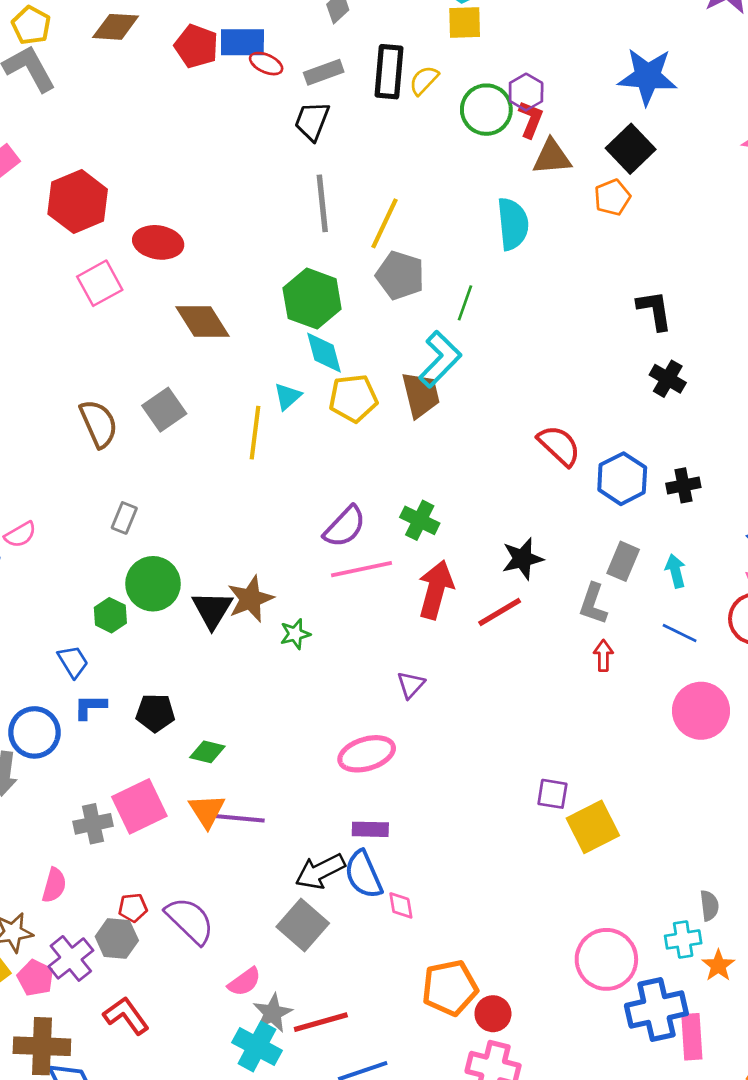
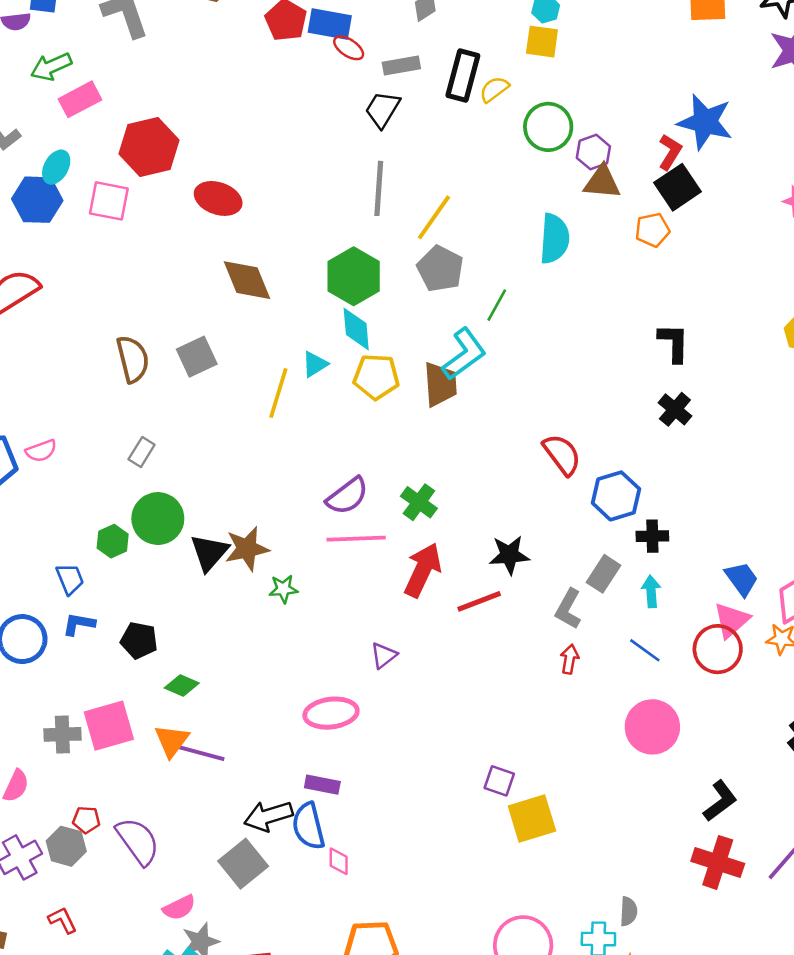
purple hexagon: (526, 92) -> (593, 152), moved
red L-shape: (531, 119) -> (670, 152), moved
pink square: (100, 283) -> (109, 201), moved, turned 30
black cross: (683, 485) -> (652, 536), moved
red L-shape: (126, 1016) -> (62, 920), size x0.7

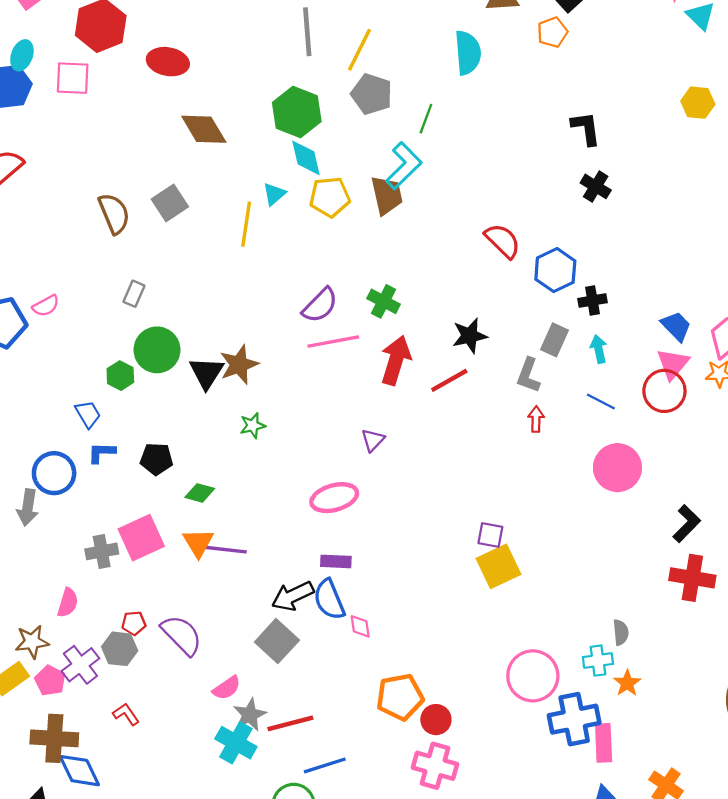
green star: (283, 589) -> (253, 425), moved
yellow square: (532, 819) -> (498, 566), moved

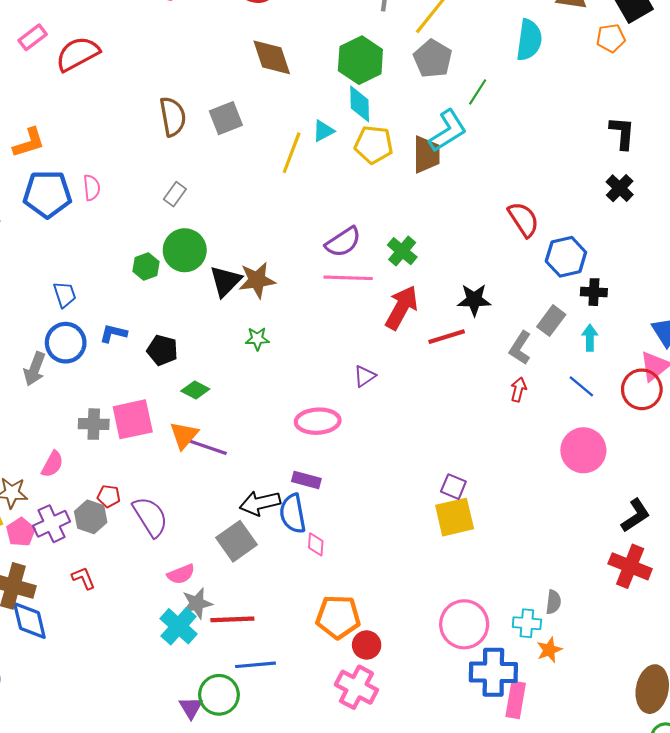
pink semicircle: (46, 306) -> (92, 188), turned -80
blue trapezoid: (88, 414) -> (65, 295), moved

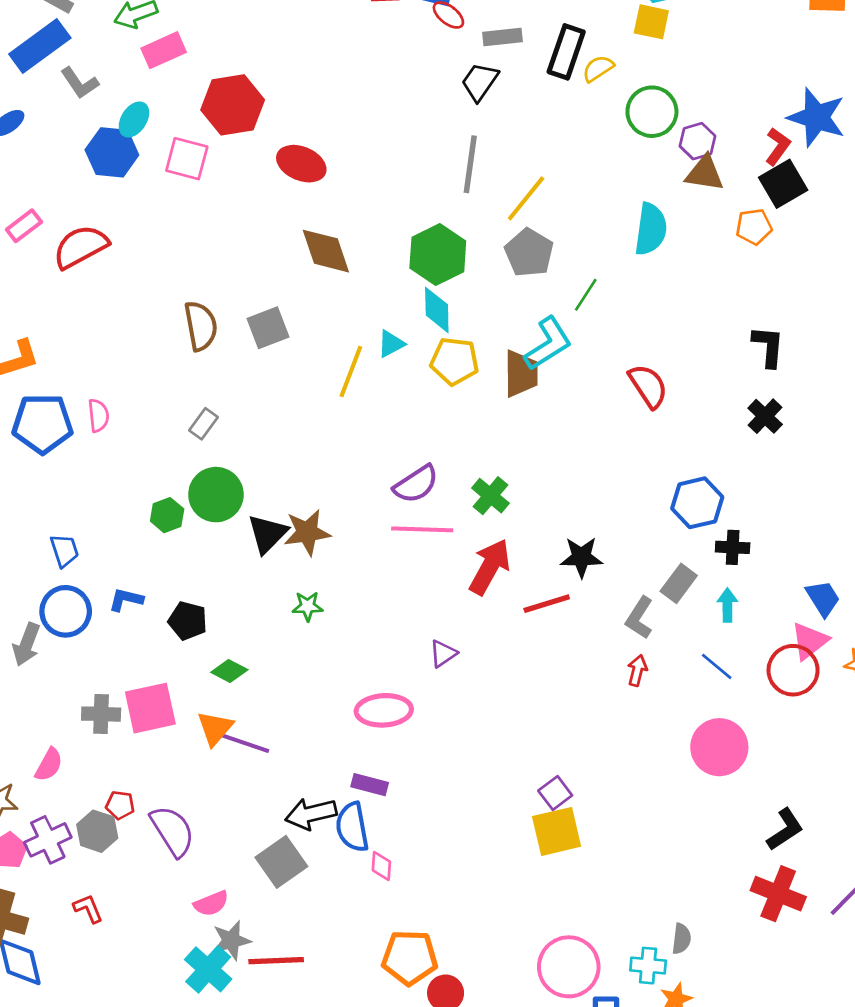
red semicircle: (523, 219) -> (648, 386), moved
purple square: (453, 487) -> (555, 793), turned 30

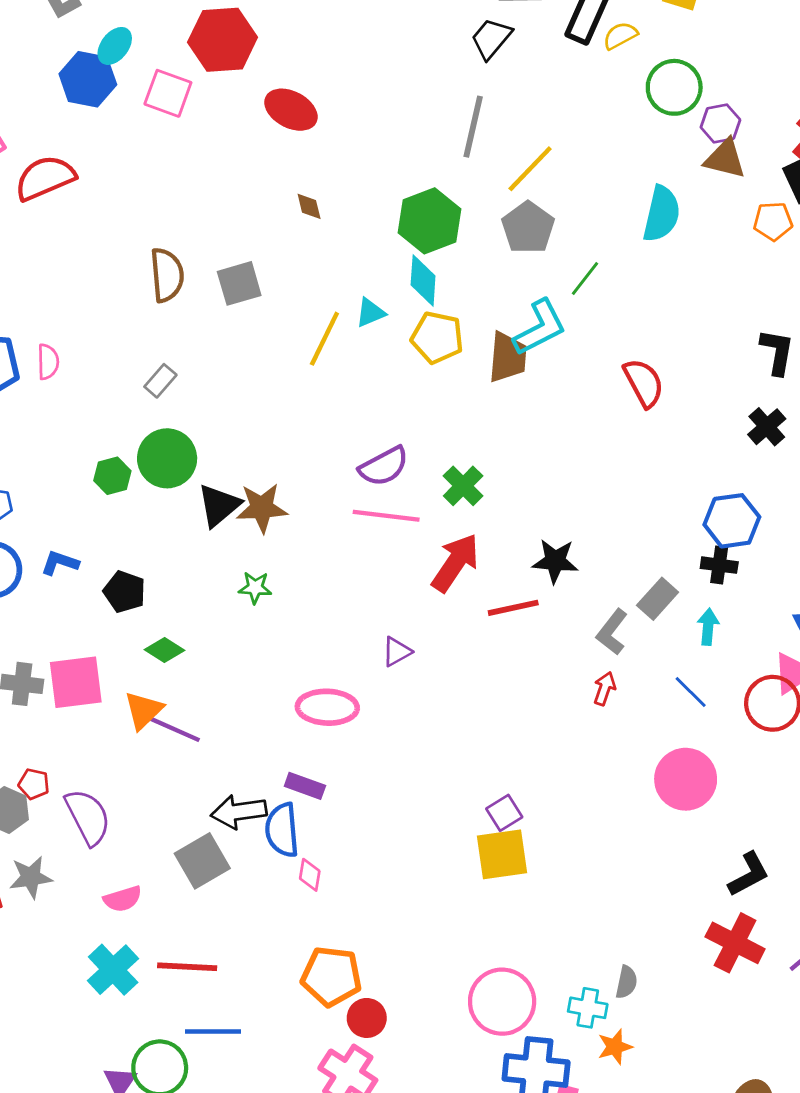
brown diamond: (326, 251) -> (309, 206), size x0.5
blue hexagon: (697, 503) -> (732, 521), moved
gray star: (231, 940) -> (31, 877), moved

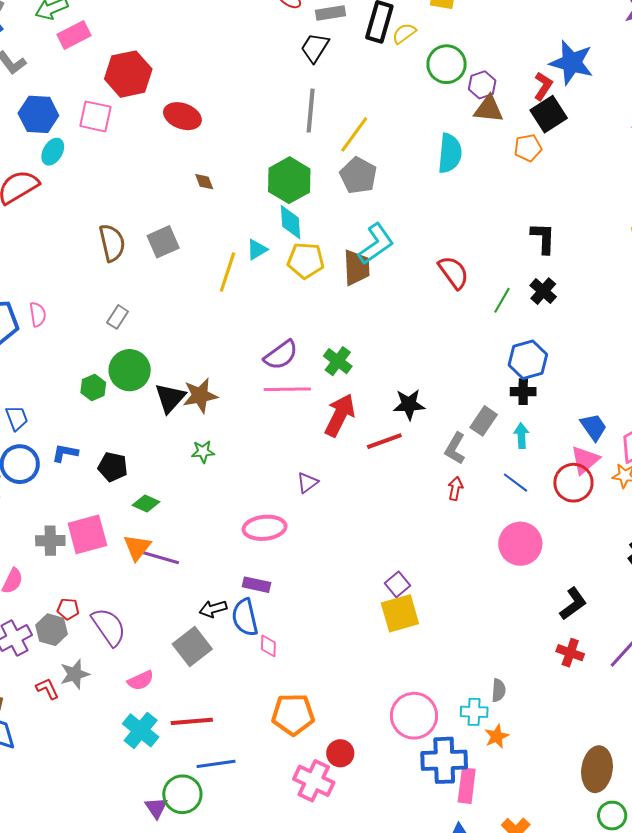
cyan ellipse: (115, 46) -> (53, 152), moved
green line: (585, 278) -> (502, 300), moved
black arrow: (239, 812) -> (213, 609), size x0.7
red cross: (735, 943) -> (570, 653), size x0.7
red circle: (367, 1018) -> (340, 753), moved

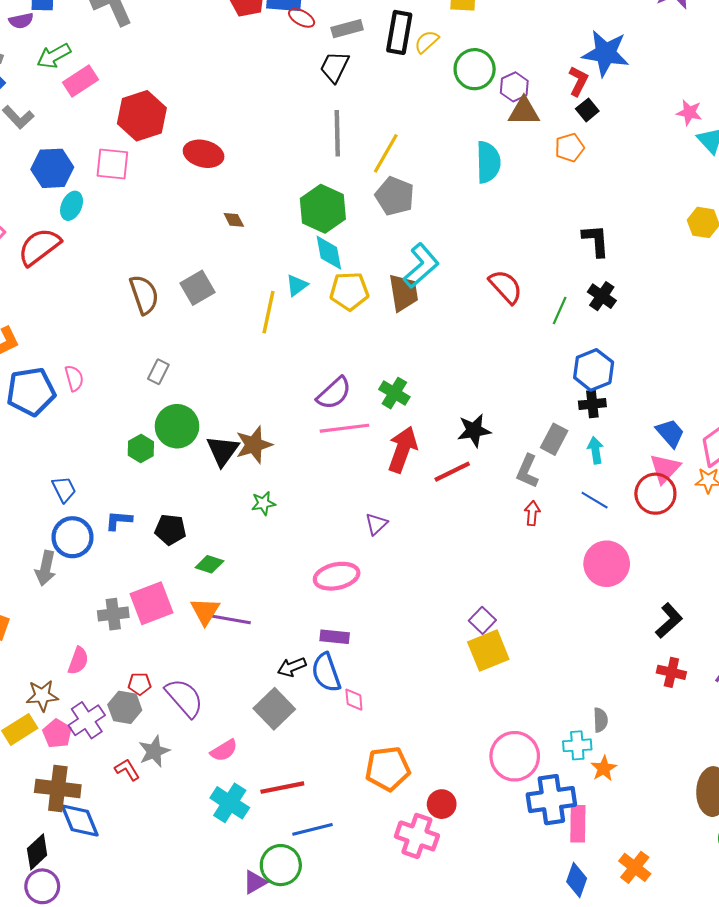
black square: (549, 114) -> (587, 110), size x0.6
purple triangle: (156, 808) -> (255, 882), turned 40

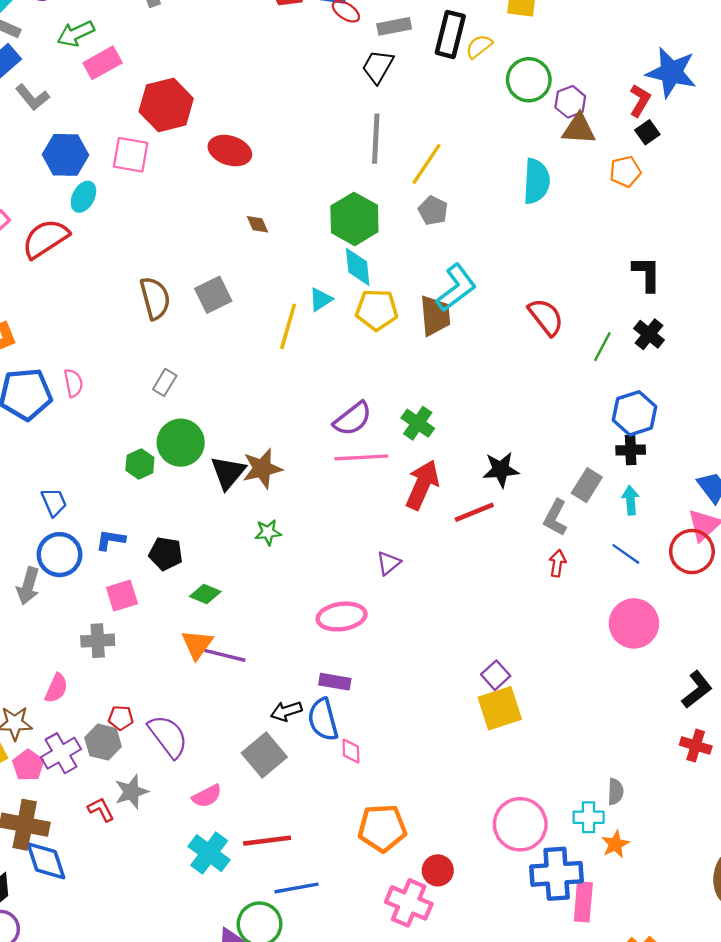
gray pentagon: (395, 196) -> (433, 211), size x0.7
pink square: (151, 603) -> (122, 596), moved, size x0.7

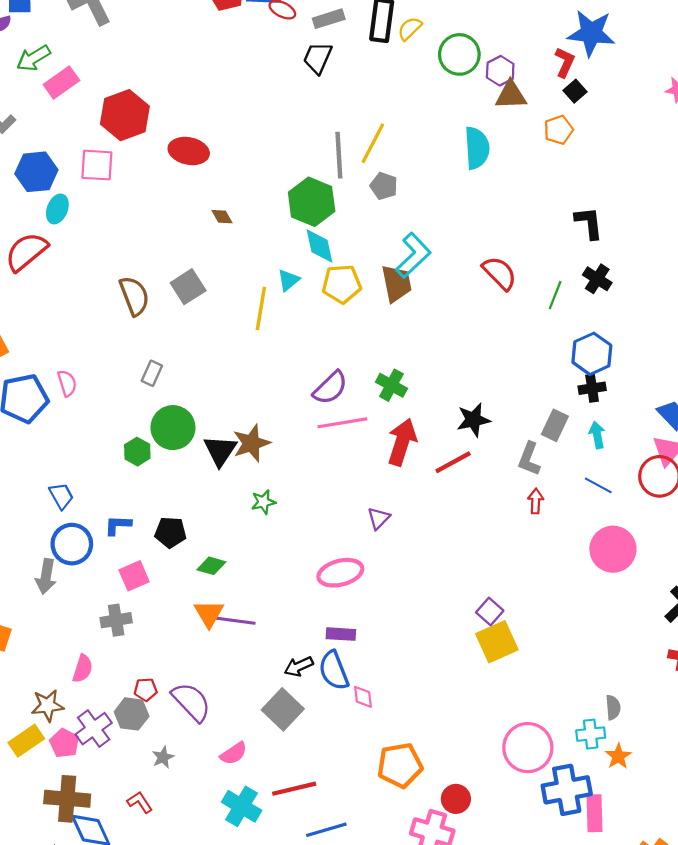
gray line: (376, 139) -> (339, 155), moved
gray star: (131, 792) -> (163, 757), size x0.7
red L-shape: (101, 810) -> (140, 802), moved

